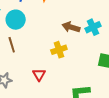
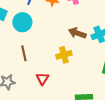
brown line: (12, 45) -> (24, 53), moved

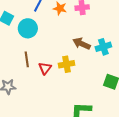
red triangle: (43, 79) -> (45, 68), moved

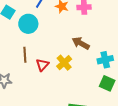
cyan cross: (103, 47) -> (105, 60), moved
yellow cross: (66, 64) -> (64, 63), turned -35

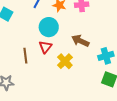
cyan circle: (28, 24) -> (49, 27), moved
red triangle: (42, 65) -> (45, 47), moved

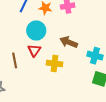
cyan cross: (106, 56) -> (95, 56), turned 35
yellow cross: (65, 61) -> (55, 64), turned -35

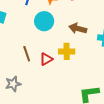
red triangle: (34, 50) -> (46, 59), moved, turned 32

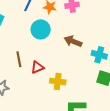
yellow cross: (67, 51) -> (58, 81), moved

